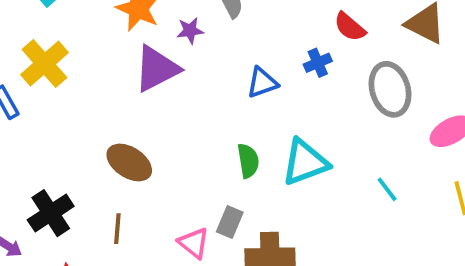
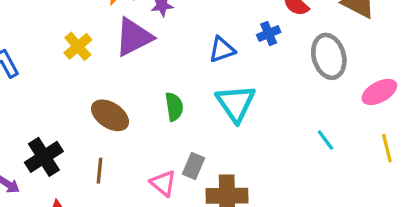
yellow cross: (44, 64) -> (78, 46), moved, size x0.7
green semicircle: (248, 161) -> (174, 107), moved
cyan triangle: (305, 162) -> (236, 103), moved, turned -45

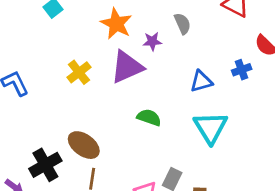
green semicircle: (174, 107) -> (149, 117), moved, turned -65
brown ellipse: (110, 115) -> (84, 145), moved

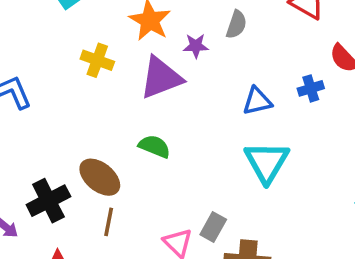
gray semicircle: (183, 24) -> (236, 25), turned 40
yellow cross: (79, 72) -> (97, 60), moved, turned -35
green semicircle: (149, 117) -> (154, 146), moved

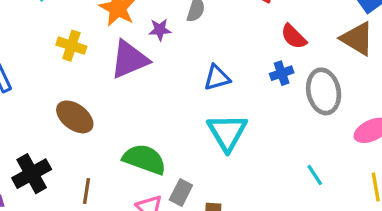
blue cross: (311, 88) -> (282, 73), moved
green semicircle: (154, 146) -> (144, 159), moved, size x1.5
brown ellipse: (100, 177) -> (75, 117), moved

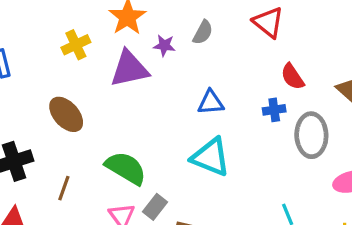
yellow cross: (71, 46) -> (76, 45), turned 36
cyan triangle: (227, 132) -> (211, 157), turned -48

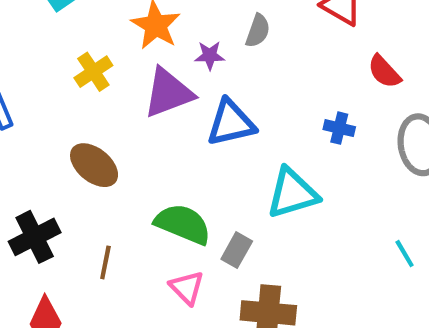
blue triangle: (211, 102) -> (231, 123), moved, size x1.4
blue cross: (274, 110) -> (339, 128), moved, turned 30
cyan triangle: (211, 157) -> (292, 193), turned -30
gray rectangle: (155, 207) -> (237, 250), moved

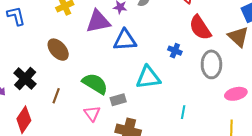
red semicircle: (384, 72) -> (200, 28), size x1.5
black cross: (35, 237) -> (25, 79), turned -30
gray rectangle: (237, 250) -> (118, 100), turned 35
cyan line: (405, 254) -> (183, 112), moved, turned 32

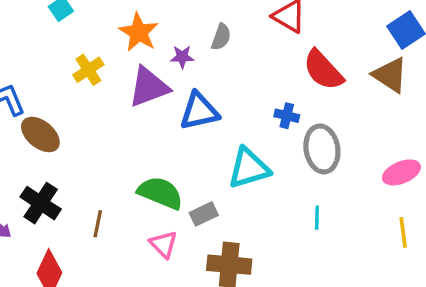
brown ellipse: (58, 50) -> (40, 135), moved
gray ellipse: (211, 64) -> (322, 149), moved

